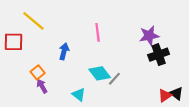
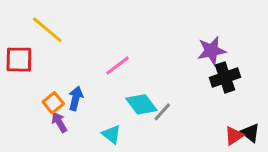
pink line: (98, 32) -> (117, 66), moved, turned 60
blue arrow: (64, 51) -> (76, 98), moved

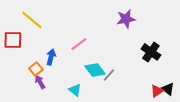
purple star: (212, 51) -> (126, 19), moved
black cross: (225, 77) -> (151, 52), turned -36
blue arrow: (76, 98) -> (51, 57), moved

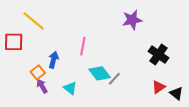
pink line: (79, 44) -> (83, 46), turned -42
cyan triangle: (75, 90) -> (70, 88), moved
red triangle: (157, 91) -> (158, 87), moved

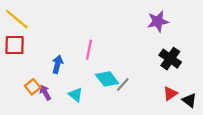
purple star: (132, 20) -> (158, 21), moved
yellow line: (34, 21) -> (17, 19), moved
orange square: (38, 72) -> (33, 87), moved

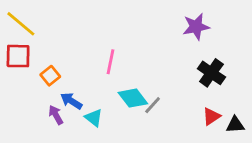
blue arrow: (57, 64) -> (71, 101), moved, turned -72
orange square: (33, 87) -> (50, 76), moved
black triangle: (189, 100) -> (235, 125), turned -42

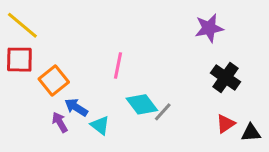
orange square: (50, 76) -> (54, 80), size x1.4

